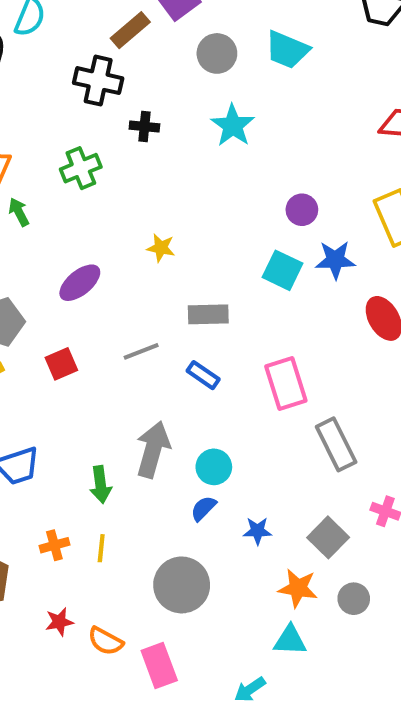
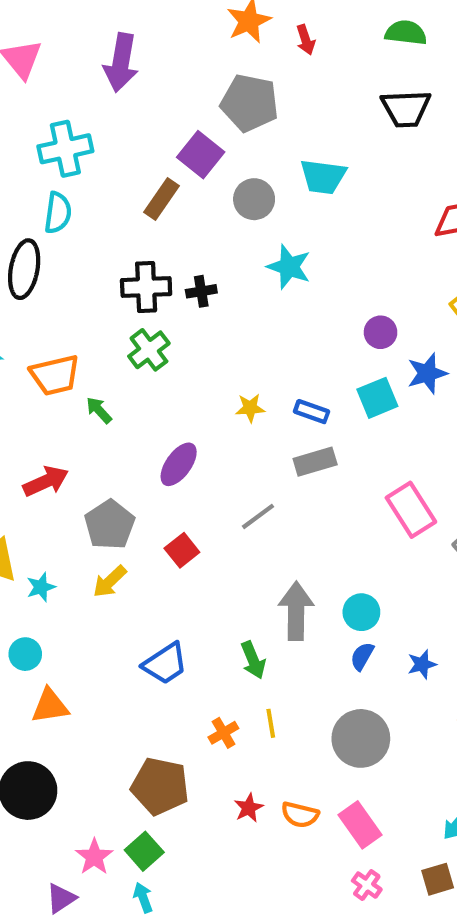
black cross: (98, 81) -> (146, 287), moved
cyan square: (282, 270) -> (377, 398), turned -33
blue rectangle: (203, 375) -> (312, 412), moved

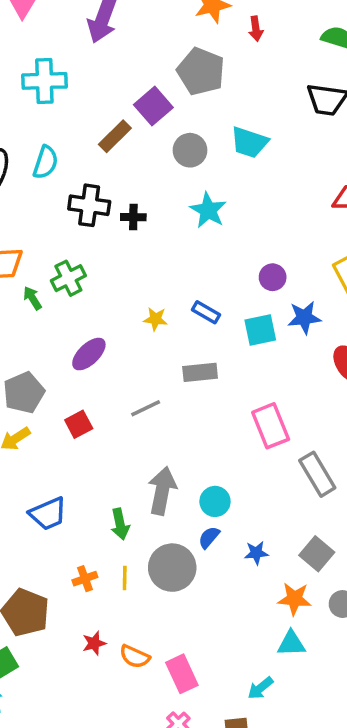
cyan semicircle: (58, 213) -> (46, 162), moved
green cross: (149, 350) -> (68, 278), moved
blue rectangle: (312, 412) -> (206, 312), moved
gray circle: (361, 738) -> (172, 568), moved

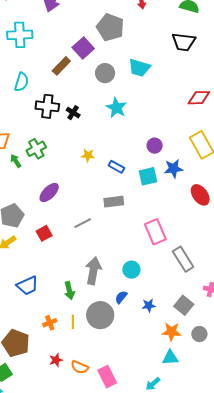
black cross: (133, 217) -> (73, 113), turned 32
yellow star: (155, 319) -> (88, 155), moved
cyan circle: (215, 501) -> (131, 270), moved

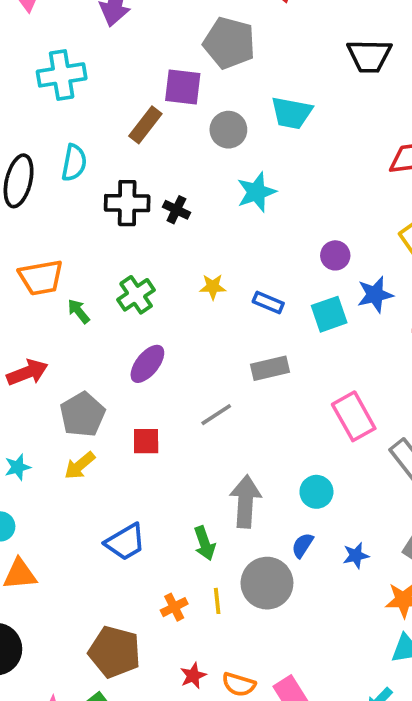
purple square: (83, 48) -> (183, 87), turned -35
cyan star: (116, 108) -> (256, 192), turned 30
green cross: (36, 149) -> (136, 295), moved
red square: (44, 233) -> (146, 441), turned 35

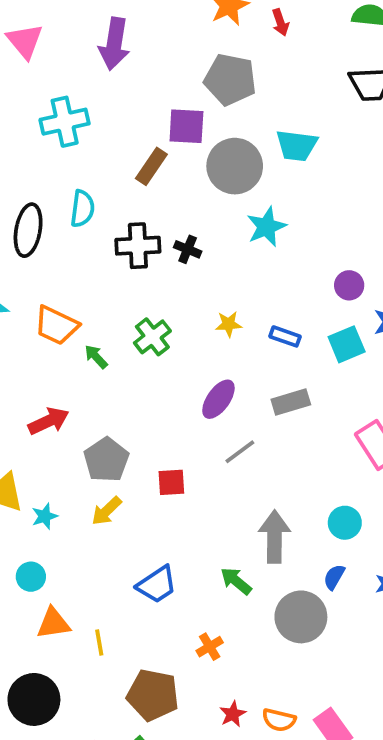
gray circle: (228, 130) -> (235, 166), size x1.5
orange trapezoid: (41, 278) -> (56, 325), turned 39
purple ellipse: (147, 364) -> (218, 399), moved
green arrow: (205, 543) -> (236, 581), turned 152
yellow line: (217, 601) -> (99, 643), moved

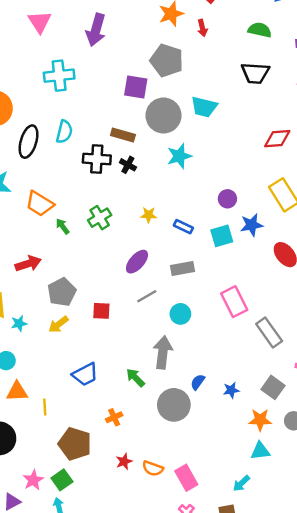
brown rectangle: (151, 166) -> (123, 135), moved, turned 65
cyan circle: (345, 523) -> (180, 314), moved

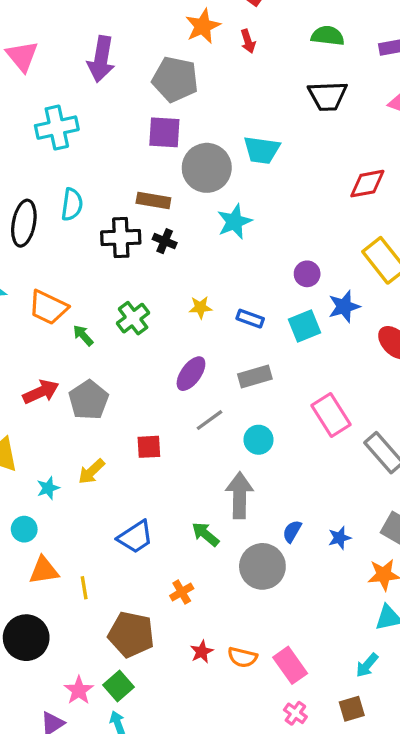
gray pentagon: (167, 60) -> (175, 79), moved
gray pentagon: (62, 292) -> (89, 400), moved
cyan star: (19, 323) -> (48, 488), moved

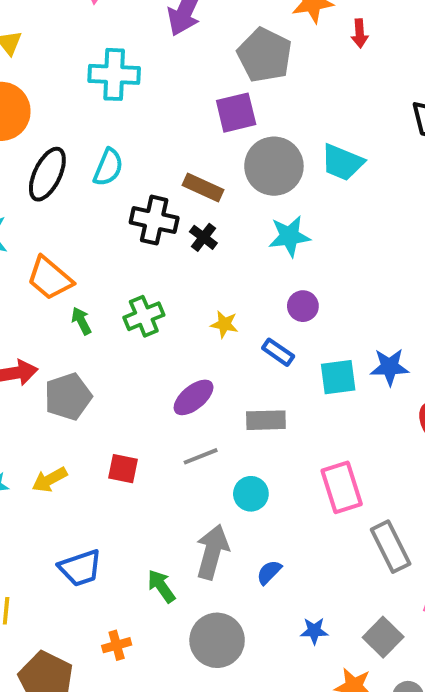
purple square: (164, 132) -> (236, 113), turned -32
purple circle: (307, 274) -> (303, 306), moved
blue semicircle: (292, 531) -> (269, 572), moved

